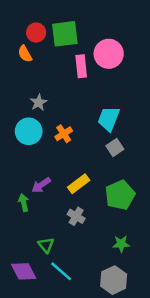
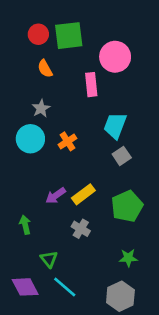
orange semicircle: (25, 54) -> (45, 69), moved
pink rectangle: (81, 66) -> (91, 85), moved
purple arrow: (41, 185) -> (56, 196), moved
green arrow: (24, 203) -> (25, 225), moved

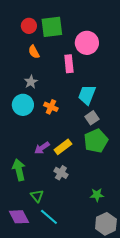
orange cross: (67, 141) -> (51, 107), turned -32
green pentagon: (127, 206) -> (96, 141), moved
green arrow: (25, 225) -> (19, 170), size x1.5
gray hexagon: (120, 296) -> (106, 224), moved

